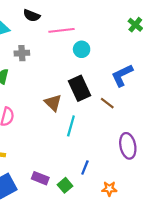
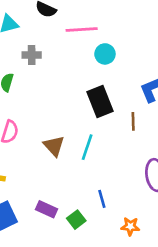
brown triangle: (53, 103) -> (54, 146), moved
brown line: (107, 103) -> (133, 121), turned 48
blue line: (85, 167) -> (102, 199), turned -40

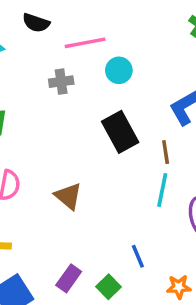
gray cross: (32, 55) -> (61, 82), moved
cyan line: (87, 147) -> (162, 190), moved
purple rectangle: (46, 209) -> (69, 278), turned -72

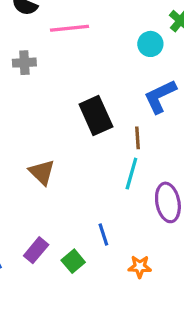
cyan circle: (119, 70) -> (150, 44), moved
gray cross: (61, 82) -> (24, 63), moved

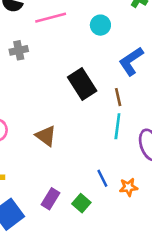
cyan circle: (150, 44) -> (100, 25), moved
orange star: (140, 267) -> (128, 187), moved

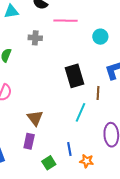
cyan line: (117, 126) -> (81, 112), moved
brown triangle: (46, 136) -> (35, 118), moved
purple rectangle: (50, 199) -> (29, 141), moved, turned -35

